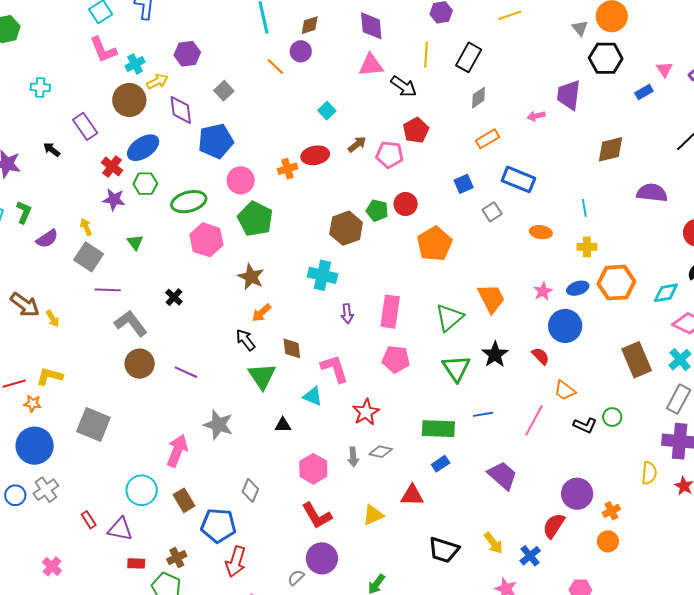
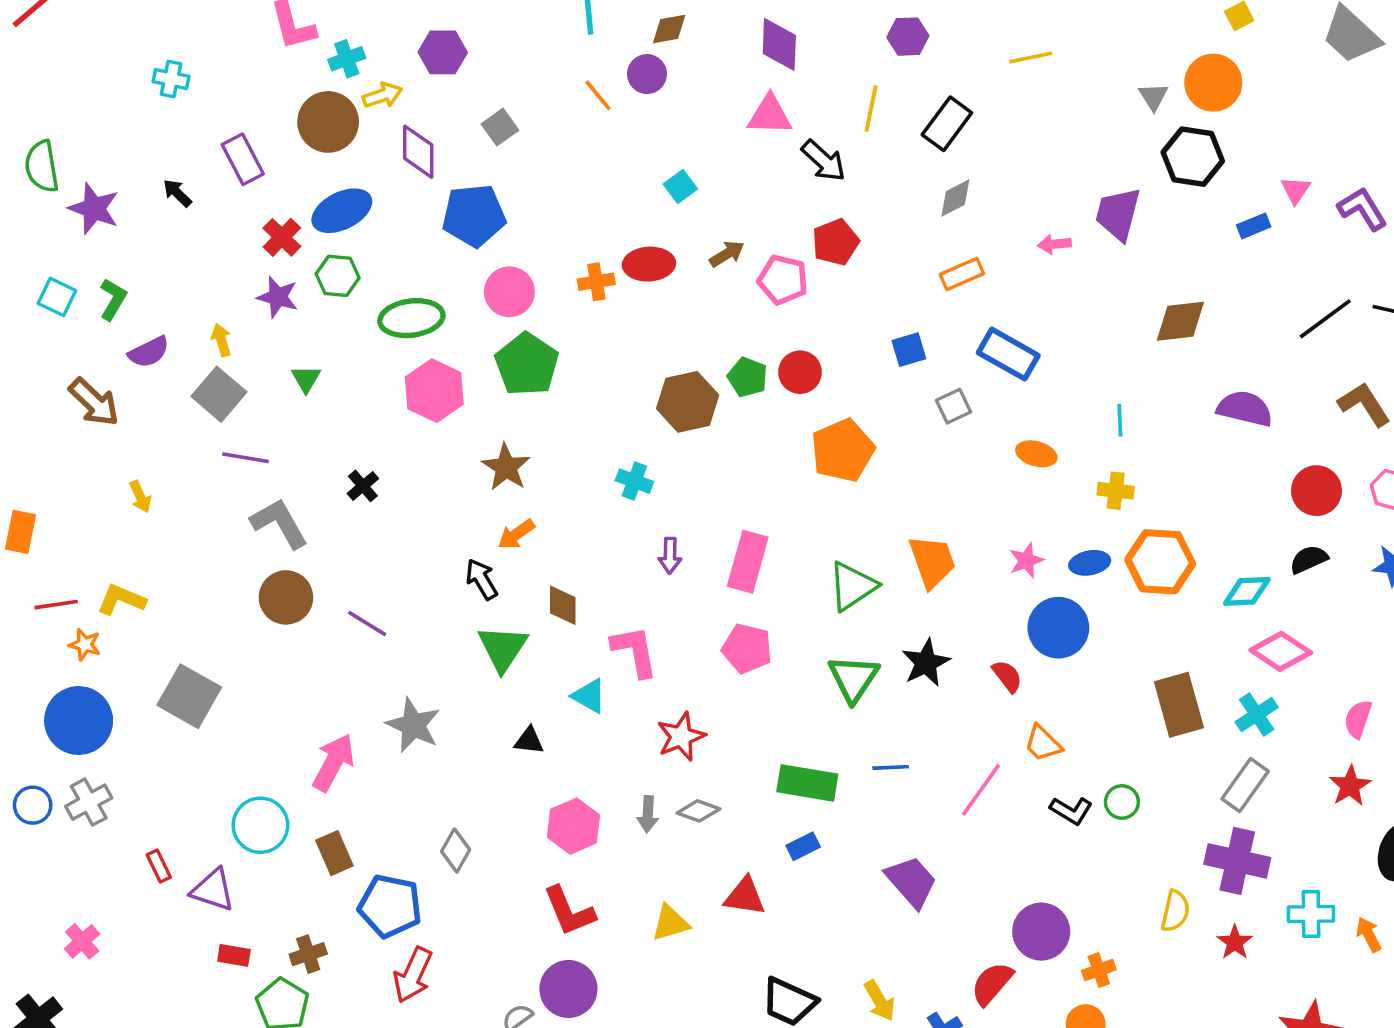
cyan cross: (322, 275) -> (634, 481), size x0.7
brown arrow: (25, 305) -> (94, 402), moved

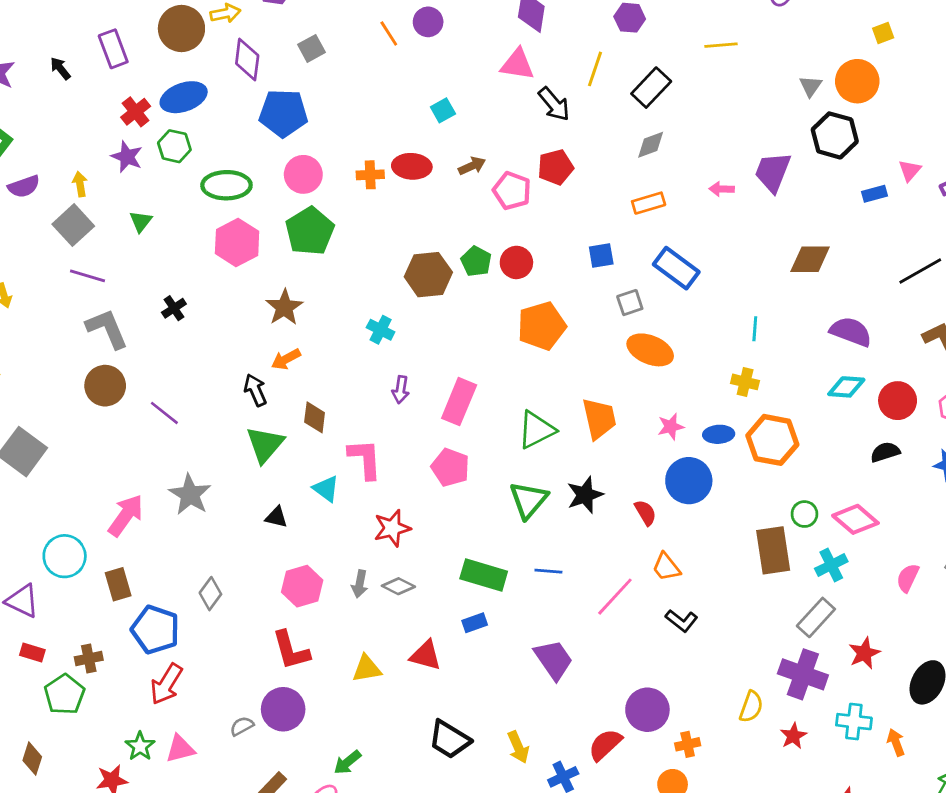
orange ellipse: (1036, 454) -> (650, 350), moved, size x1.5
cyan diamond: (1247, 591) -> (846, 387), moved
red star: (1350, 786) -> (864, 653), moved
green circle: (1122, 802) -> (804, 514), moved

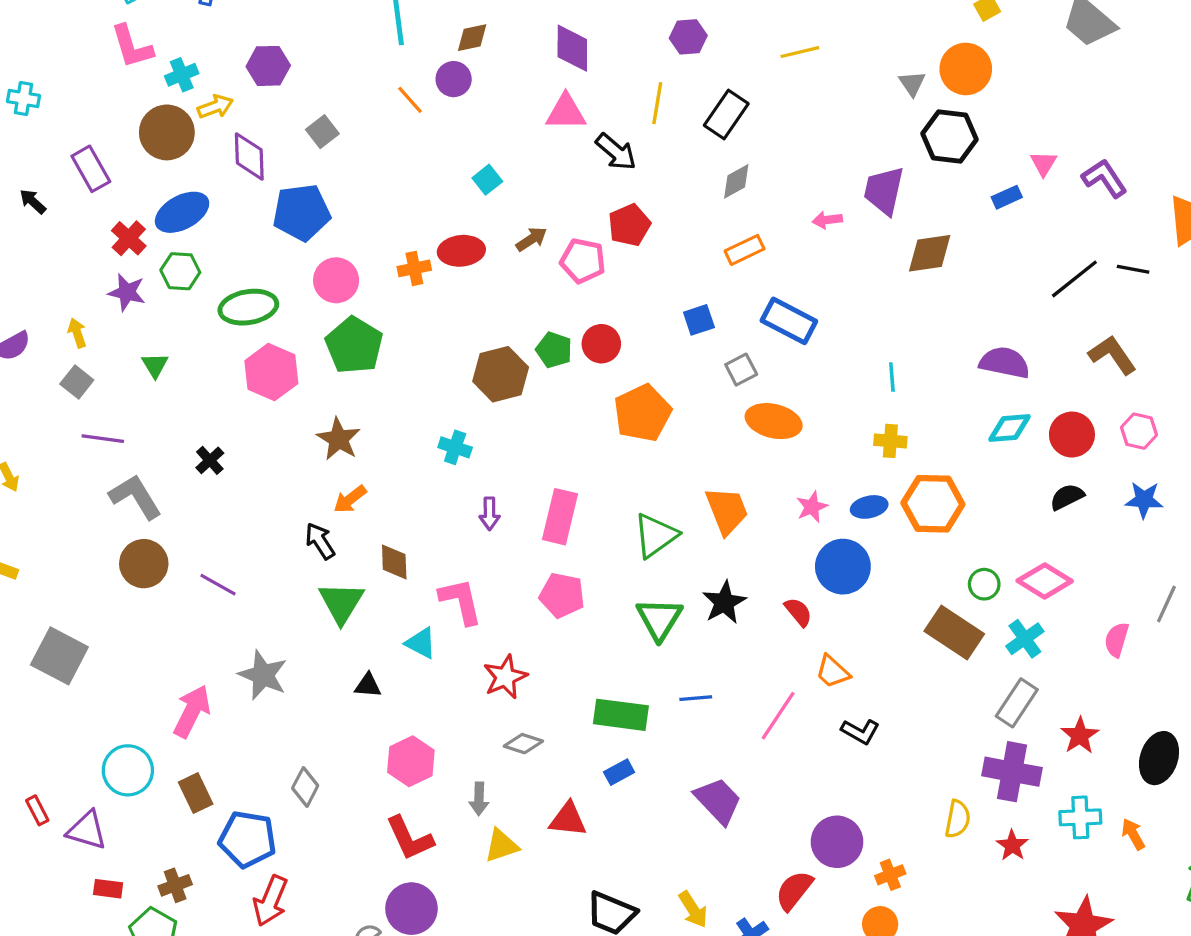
gray square: (73, 225) -> (77, 382), size x0.7
brown diamond: (810, 259) -> (930, 253), moved
brown rectangle: (773, 550) -> (954, 632), turned -39
gray arrow: (360, 584) -> (479, 799), moved

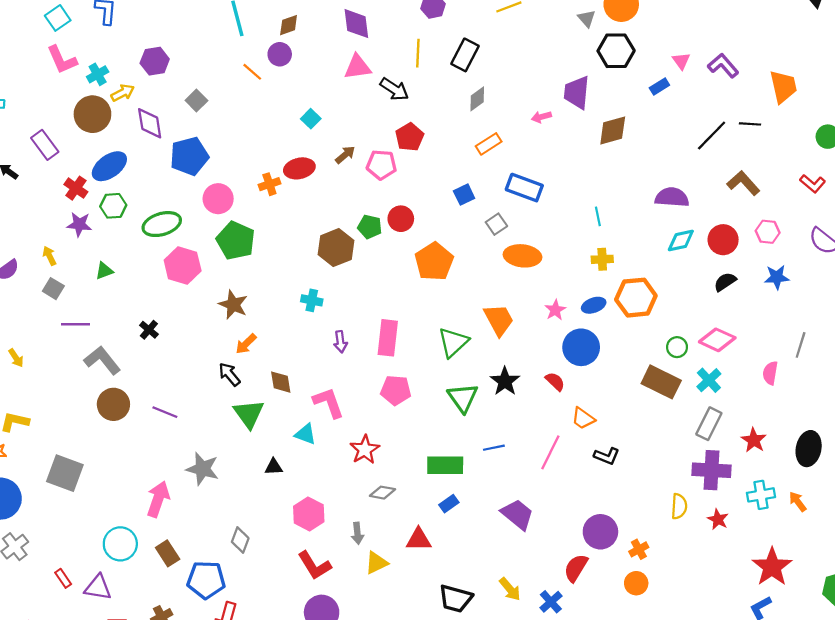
green triangle: (155, 365) -> (104, 271), turned 48

